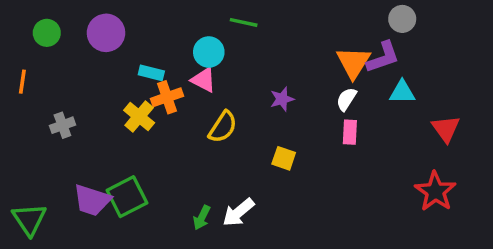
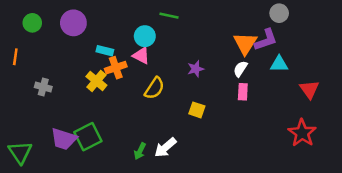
gray cross: (62, 125) -> (43, 87), turned 35

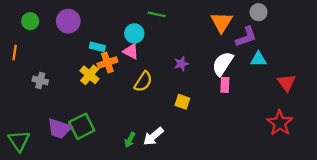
orange triangle: (245, 43) -> (222, 22), moved
white semicircle: (240, 69) -> (223, 64), size x1.6

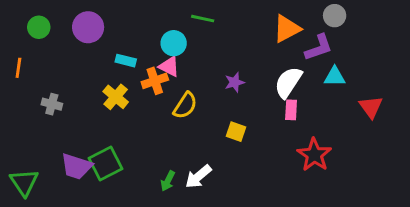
orange triangle: (222, 22) -> (287, 29), turned 30
orange cross: (107, 63) -> (155, 81), moved
red star: (280, 123) -> (314, 155), moved

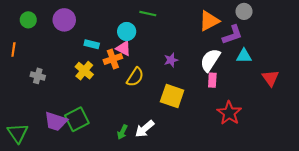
yellow square: (236, 132) -> (172, 96), size x1.6

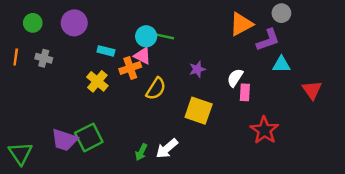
green line: (148, 14) -> (164, 36), moved
white semicircle: (210, 60) -> (235, 78), moved, size x0.7
gray cross: (38, 76) -> (44, 58), moved

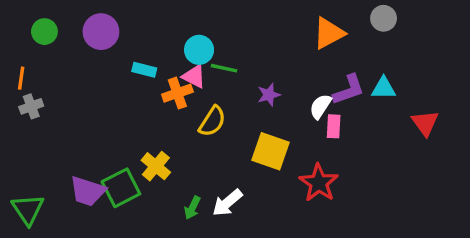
green line: (164, 36) -> (224, 68), moved
purple L-shape: (268, 40) -> (349, 90), moved
gray cross: (44, 58) -> (31, 106), moved, turned -35
yellow cross: (97, 81) -> (156, 166), moved
red star: (264, 130) -> (319, 183), moved

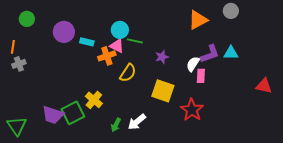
purple circle: (101, 32) -> (64, 32), moved
red triangle: (425, 123) -> (264, 86), moved, turned -42

